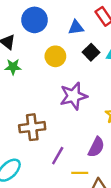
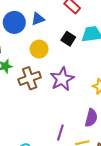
blue triangle: (76, 27) -> (38, 19), moved
brown cross: (32, 127) -> (30, 78), moved

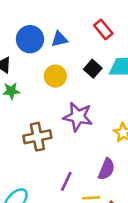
brown cross: (30, 78) -> (37, 137), moved
purple star: (62, 79) -> (78, 117), turned 30

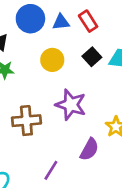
red rectangle: (103, 29) -> (88, 21), moved
purple semicircle: (106, 169) -> (89, 149), moved

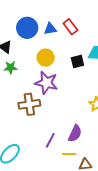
black square: (92, 57) -> (77, 61), moved, turned 32
purple star: (71, 105) -> (46, 83), moved
purple semicircle: (89, 149) -> (75, 133), moved

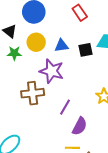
blue triangle: (50, 29) -> (61, 46), moved
yellow circle: (46, 58) -> (36, 42), moved
purple line: (50, 140) -> (65, 107), moved

